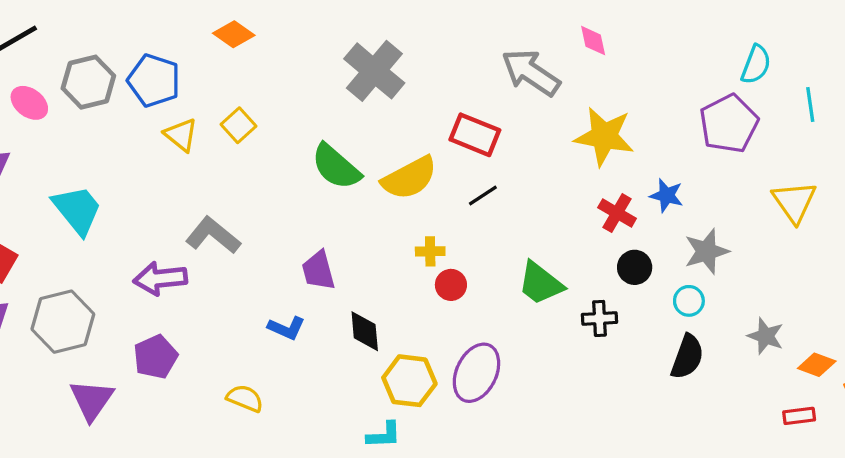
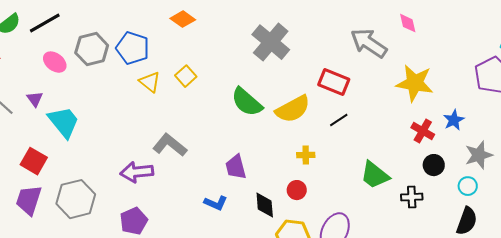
blue star: (667, 195) -> (454, 120), turned 30
cyan trapezoid: (77, 210) -> (64, 122), moved
red circle: (451, 285) -> (297, 190), moved

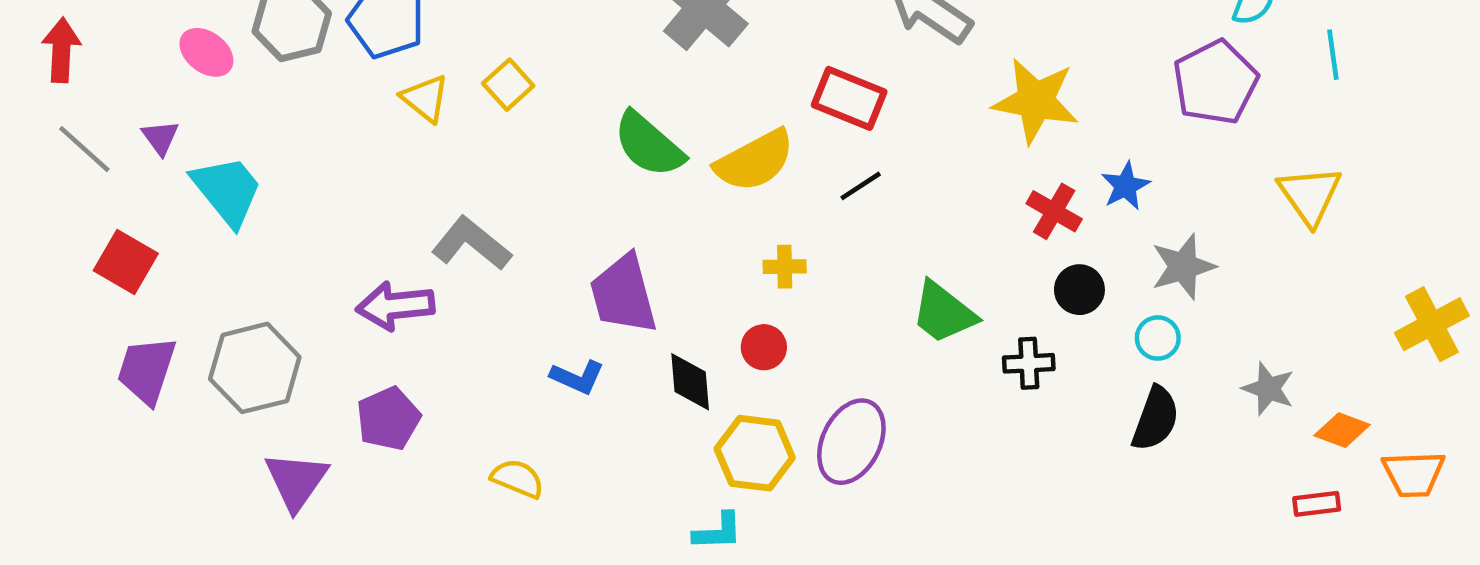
red square: (34, 161) -> (126, 262), moved
purple trapezoid: (236, 167) -> (623, 294), size x1.4

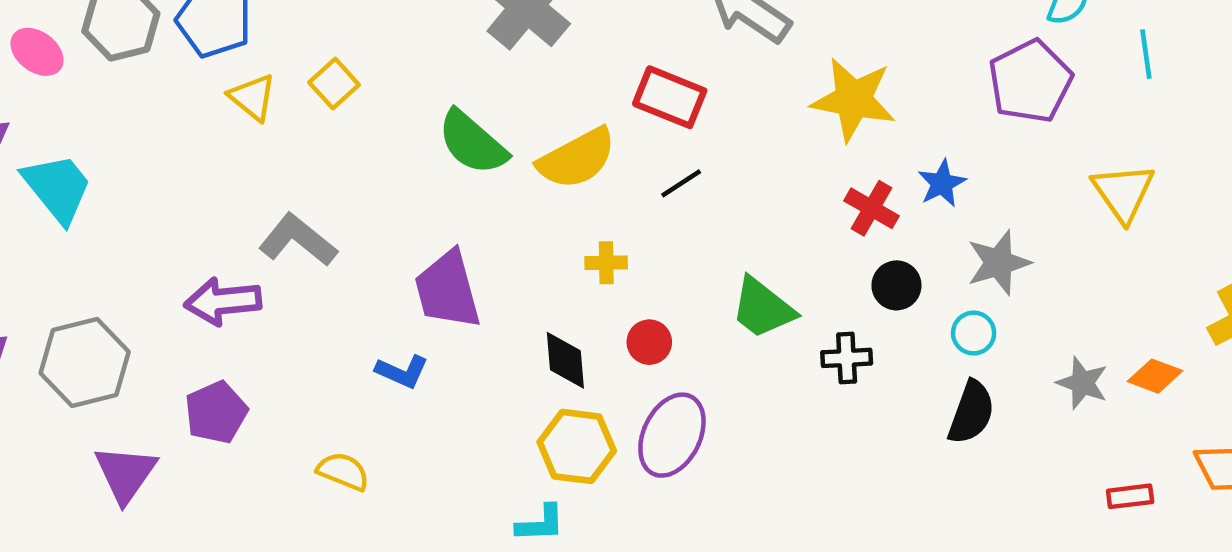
red circle: (764, 347) -> (649, 342), moved
black diamond: (690, 382) -> (565, 360), moved
orange diamond: (1342, 430) -> (1155, 376), moved

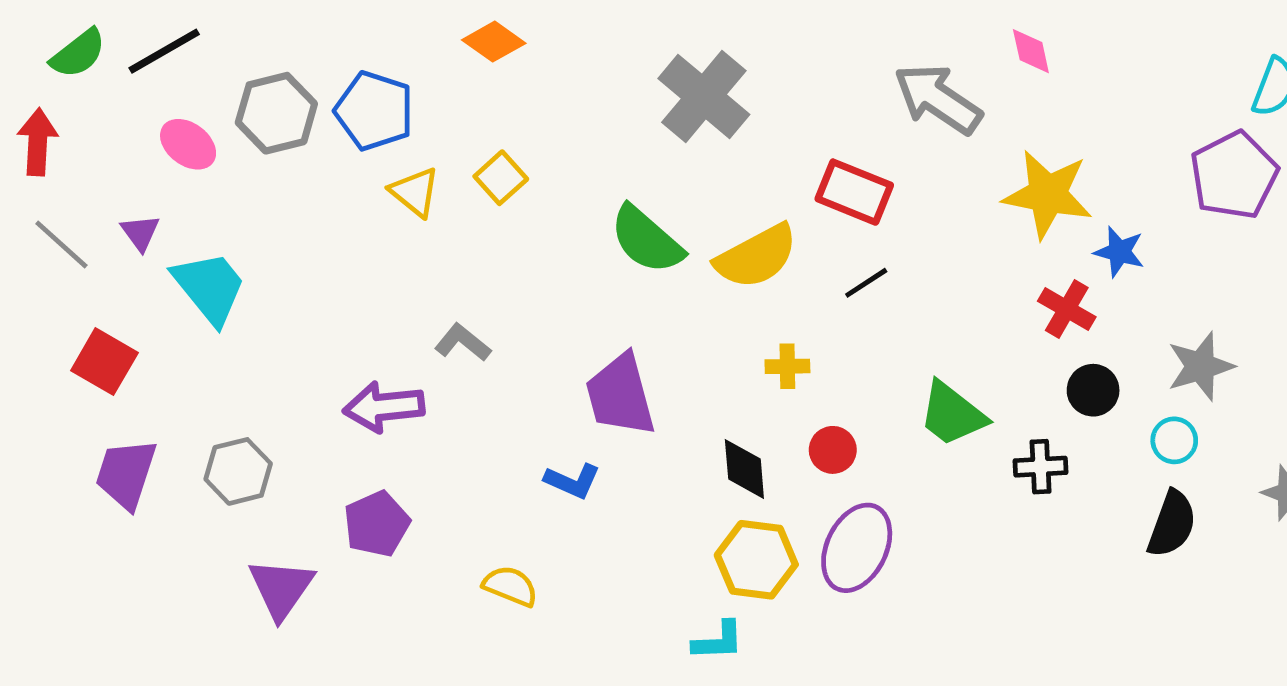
blue star: (942, 183) -> (1119, 252), moved, turned -30
gray L-shape: (298, 240) -> (463, 342), size x0.7
gray hexagon: (85, 363) -> (238, 471), size x0.7

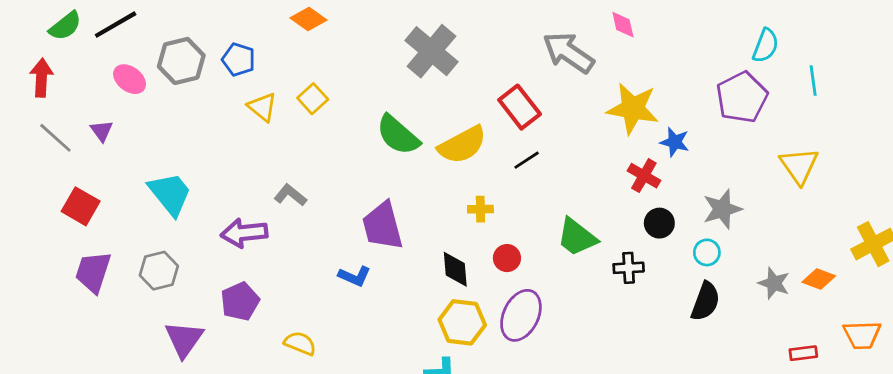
blue pentagon: (374, 111) -> (239, 60), size x0.7
red rectangle: (854, 192) -> (520, 107), turned 30
cyan trapezoid: (210, 288) -> (170, 194), moved
yellow semicircle: (510, 586) -> (300, 343), moved

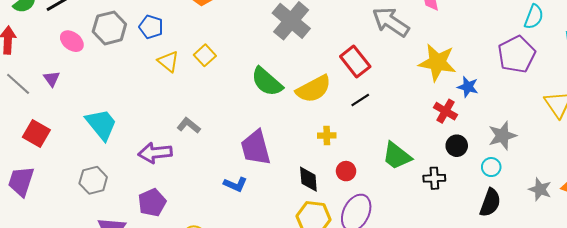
purple trapezoid: (93, 272) -> (21, 181), moved

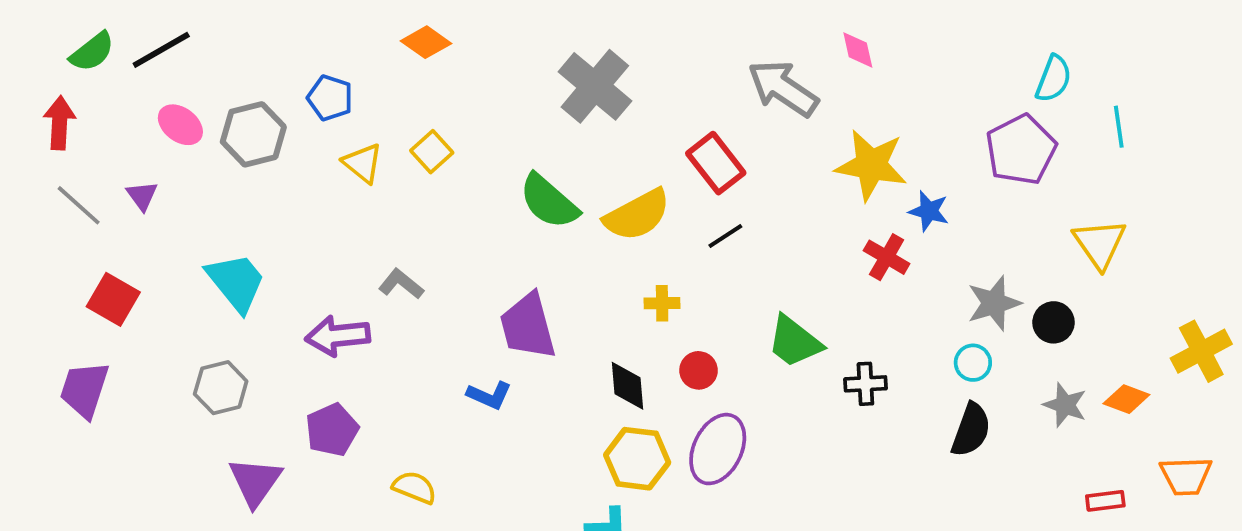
gray hexagon: (109, 28) -> (253, 134), moved
black circle: (457, 146) -> (1054, 322), moved

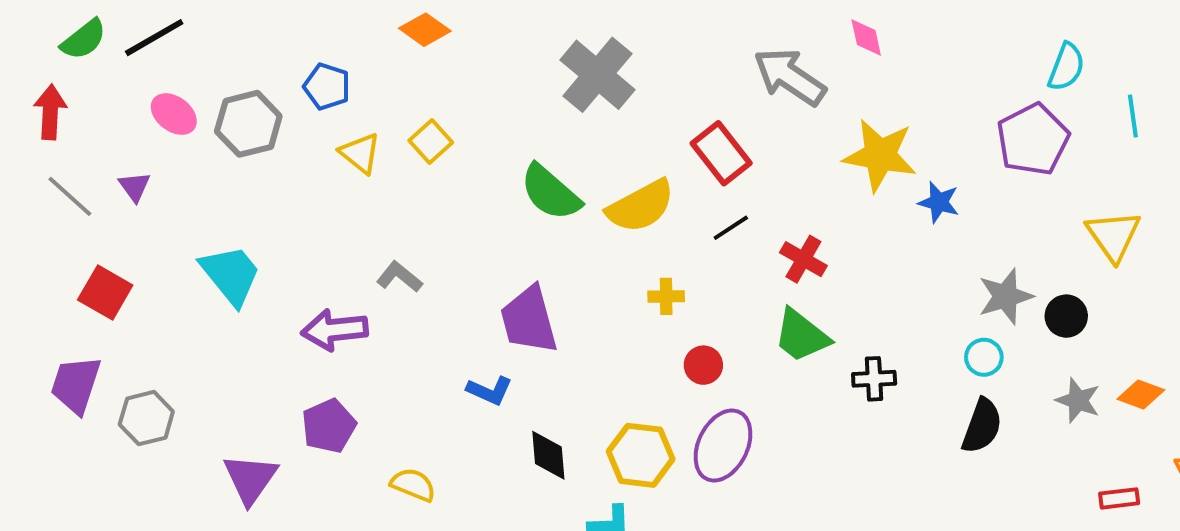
red cross: (887, 257) -> (803, 259), moved
black diamond: (628, 386) -> (548, 455), moved
gray hexagon: (221, 388) -> (146, 418), moved

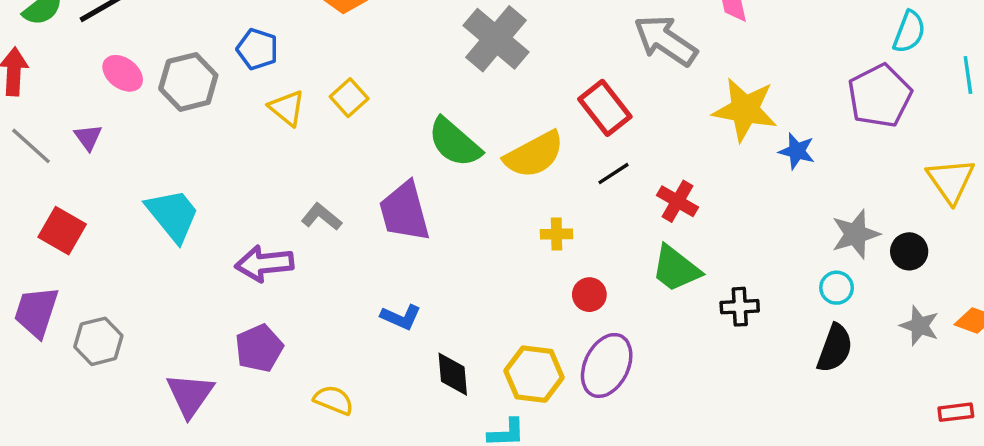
purple trapezoid: (529, 320) -> (404, 212), moved

